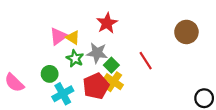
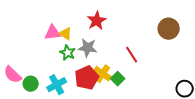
pink triangle: (58, 36) -> (53, 33), turned 30
green square: (111, 65) -> (118, 79), moved
green circle: (50, 74) -> (31, 84), moved

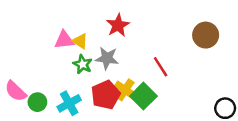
green square: (118, 79) -> (143, 96), size x1.5

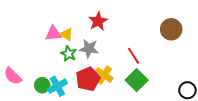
green square: (143, 96) -> (137, 80), moved
green circle: (37, 102) -> (42, 85), moved

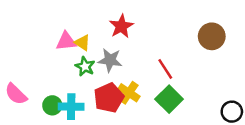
cyan cross: (57, 86) -> (71, 107), turned 30

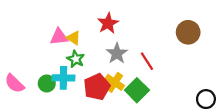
gray star: (110, 60) -> (117, 53), moved, turned 30
green square: (169, 99) -> (137, 90), moved
green circle: (52, 105) -> (47, 83), moved
cyan cross: (71, 107) -> (63, 78), moved

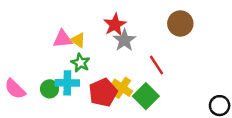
brown circle: (188, 32) -> (180, 23), moved
gray star: (117, 53) -> (124, 40), moved

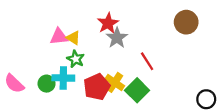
brown circle: (180, 23) -> (186, 22), moved

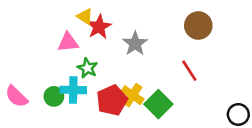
brown circle: (186, 22) -> (198, 25), moved
red star: (108, 23) -> (99, 27), moved
yellow triangle: (73, 38) -> (85, 16), moved
red line: (147, 61) -> (189, 71), moved

